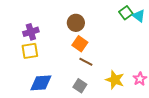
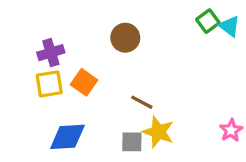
orange square: (80, 44) -> (84, 82), moved
yellow star: (115, 80) -> (158, 132), moved
gray square: (80, 86) -> (132, 142), turned -32

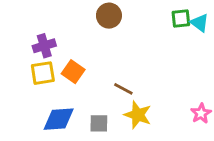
green square: (208, 21) -> (181, 18), turned 30
brown circle: (125, 38) -> (109, 16), moved
gray square: (132, 142) -> (99, 123), moved

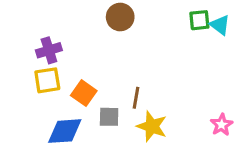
orange square: (73, 72) -> (84, 93), moved
brown line: (123, 89) -> (136, 98), turned 72
gray square: (99, 123) -> (109, 117), moved

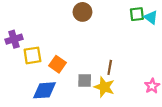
purple cross: (49, 50) -> (14, 39), moved
brown line: (136, 98) -> (110, 67), moved
gray square: (109, 117) -> (85, 80), moved

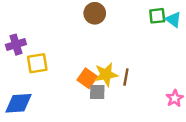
orange square: (57, 64) -> (87, 78), moved
yellow star: (104, 87) -> (106, 75), moved, turned -30
blue diamond: (44, 90) -> (18, 103), moved

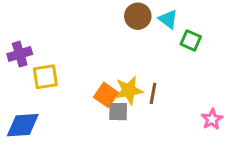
brown circle: (95, 13) -> (138, 16), moved
green square: (157, 16) -> (191, 40), moved, turned 30
cyan triangle: (173, 20) -> (168, 19), moved

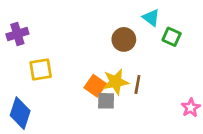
brown circle: (138, 16) -> (124, 39), moved
purple cross: (20, 54) -> (17, 34), moved
blue diamond: (23, 125) -> (20, 113), turned -68

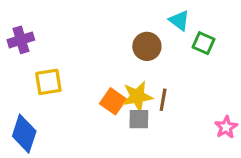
gray square: (106, 101) -> (139, 119), moved

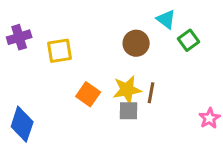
green square: (203, 43) -> (189, 40), turned 30
yellow square: (48, 82) -> (60, 51), moved
orange square: (113, 101) -> (88, 94), moved

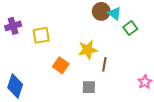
brown circle: (136, 43) -> (101, 11), moved
yellow star: (127, 90) -> (88, 50), moved
gray square: (129, 111) -> (89, 87), moved

